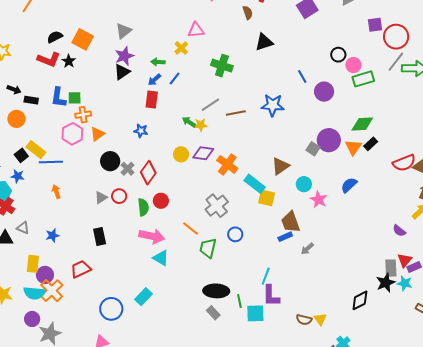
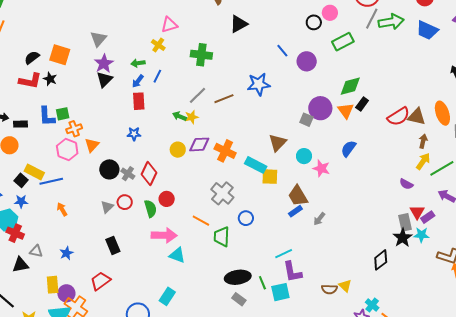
pink circle: (353, 65) -> (330, 13), moved
cyan line: (266, 276) -> (284, 254), turned 54

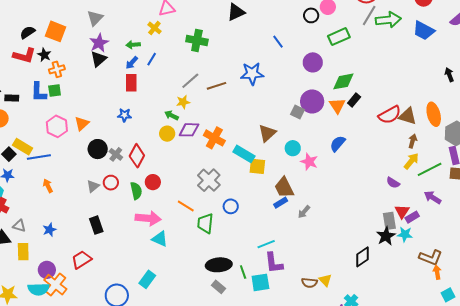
purple circle: (307, 61) -> (313, 62), moved
green arrow: (179, 116) -> (172, 115), moved
orange cross: (74, 129) -> (57, 69), moved
yellow rectangle: (53, 285) -> (23, 252), moved

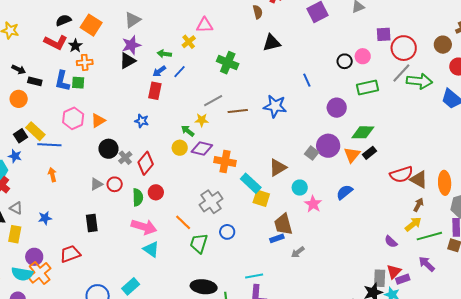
orange cross: (214, 138) -> (225, 162), turned -30

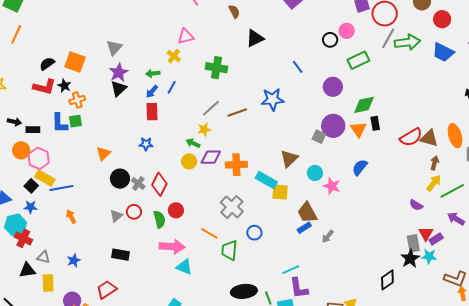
pink hexagon: (73, 118) -> (39, 158), moved
black rectangle: (370, 153) -> (375, 123), turned -48
black rectangle: (92, 223) -> (120, 255), turned -60

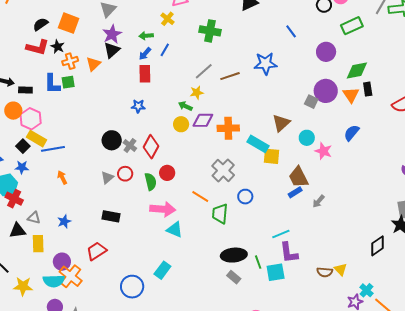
orange triangle: (103, 154) -> (93, 64), moved

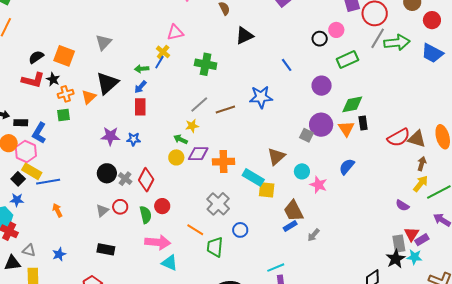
purple star: (112, 34) -> (110, 136), moved, turned 30
black triangle: (112, 50) -> (107, 83), size x1.4
blue line: (165, 50) -> (159, 62), moved
blue L-shape: (52, 84) -> (39, 133), moved, turned 30

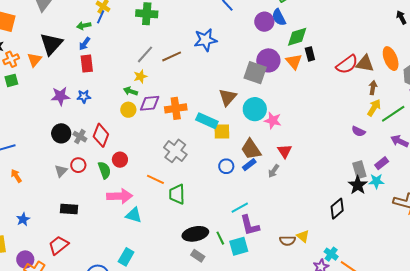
gray square: (306, 135) -> (255, 73), size x1.6
blue semicircle: (347, 167) -> (279, 17), moved, turned -60
cyan circle: (302, 171) -> (255, 109), size x1.5
blue circle: (240, 230) -> (226, 166), moved
red triangle: (412, 234) -> (285, 151), moved

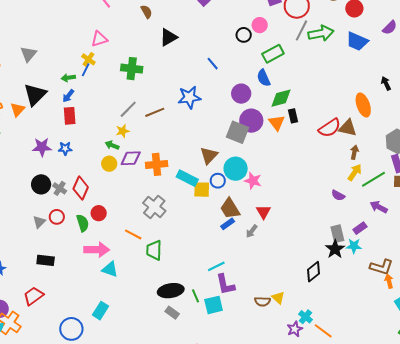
purple circle: (264, 22) -> (241, 94), moved
orange ellipse: (391, 59) -> (363, 105), moved
blue circle: (226, 166) -> (218, 181), moved

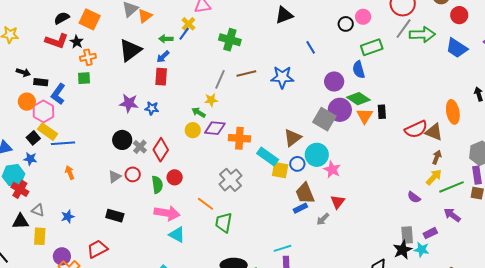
black triangle: (168, 37) -> (284, 15), moved
green diamond: (281, 98) -> (358, 99), moved, turned 40
gray line: (128, 109) -> (220, 79), turned -30
orange triangle: (18, 110) -> (145, 16), moved
brown line: (155, 112) -> (246, 74), moved

